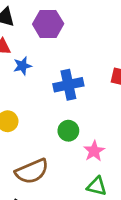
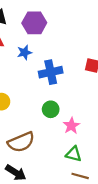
blue star: (22, 66) -> (24, 52), moved

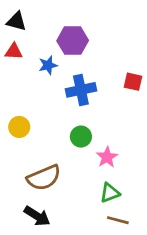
purple hexagon: (34, 23) -> (73, 41), moved
green triangle: (74, 154) -> (110, 193), turned -35

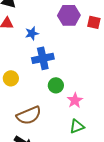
purple hexagon: (73, 41) -> (69, 15), moved
red square: (133, 82) -> (94, 22), moved
blue cross: (81, 90) -> (43, 58), moved

